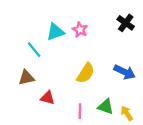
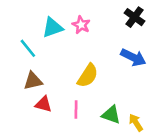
blue arrow: (125, 72) -> (133, 57), moved
brown triangle: (26, 78) -> (33, 81), moved
pink line: (80, 111) -> (76, 109), moved

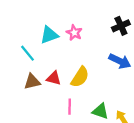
black cross: (135, 17) -> (121, 26), turned 30
red triangle: (43, 104) -> (54, 78), moved

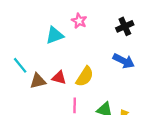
pink star: (74, 33) -> (79, 21), moved
cyan line: (28, 53) -> (20, 65), moved

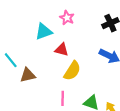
red triangle: (59, 78) -> (62, 50), moved

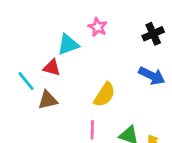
red triangle: (62, 50) -> (52, 68), moved

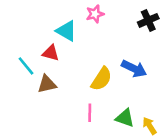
pink star: (98, 27) -> (95, 14), turned 30
cyan triangle: (68, 45) -> (66, 31), turned 50
blue arrow: (152, 76) -> (134, 69), moved

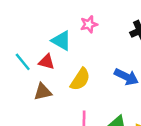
cyan line: (26, 66) -> (23, 62), moved
yellow semicircle: (101, 79) -> (80, 79), moved

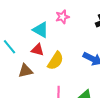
red triangle: (46, 62) -> (38, 50), moved

